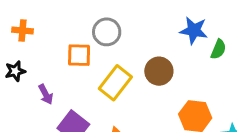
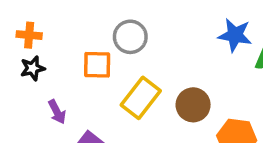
black star: (15, 71) -> (33, 68), moved
brown circle: (159, 71) -> (193, 105), moved

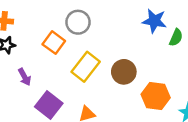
orange square: (97, 65) -> (54, 43), turned 35

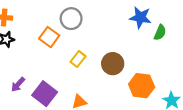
yellow rectangle: (86, 67) -> (78, 59), size x0.6
purple arrow: (25, 77) -> (18, 84), moved, turned 70

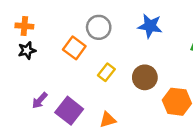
blue star: (140, 17) -> (150, 26), moved

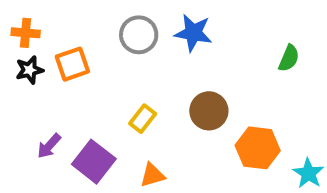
blue star: (150, 26) -> (193, 33), moved
orange square: (74, 48) -> (72, 64), moved, turned 35
yellow rectangle: (106, 72) -> (143, 119), moved

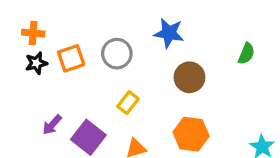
gray circle: (139, 35) -> (117, 54), moved
brown circle: (209, 111) -> (189, 77), moved
orange hexagon: (258, 148) -> (191, 134), moved

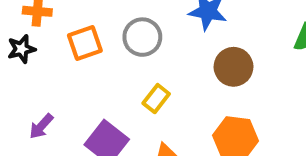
black star: (36, 63) -> (21, 49), moved
purple arrow: (52, 125) -> (41, 126), moved

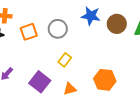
brown circle: (234, 67) -> (117, 24), moved

